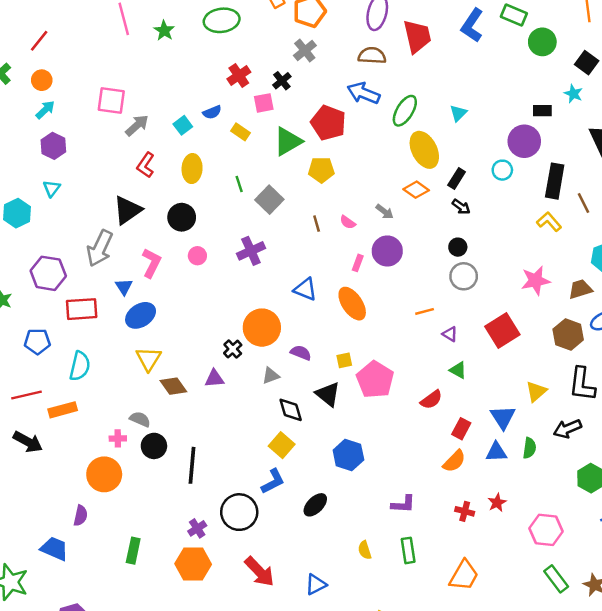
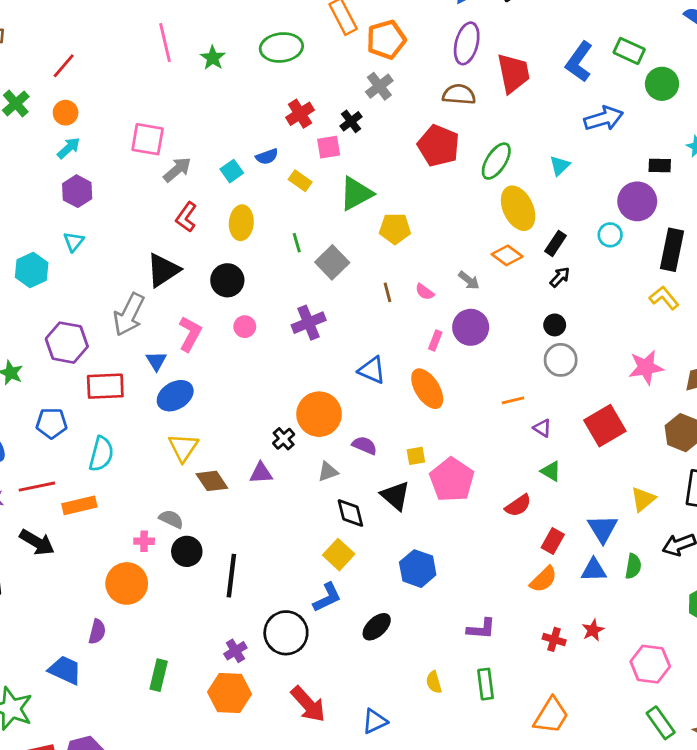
blue arrow: (363, 93) -> (604, 119), moved, turned 140
red pentagon: (328, 123) -> (439, 146), moved
black arrow: (461, 207) -> (560, 277), turned -84

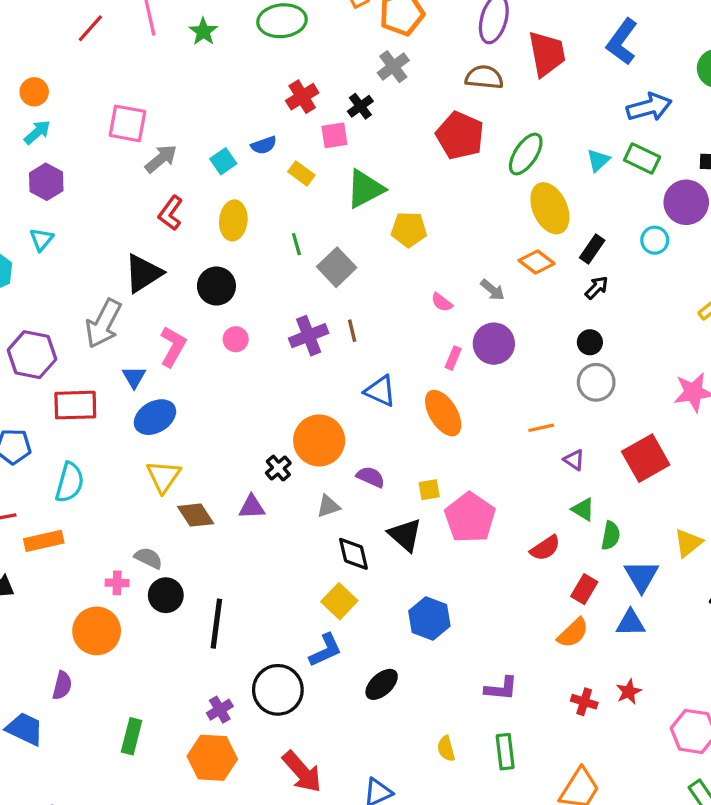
green rectangle: (629, 51) -> (642, 158), moved
red line: (64, 66) -> (90, 28), moved
brown line: (388, 292) -> (352, 331), moved
green semicircle: (633, 566) -> (611, 536), moved

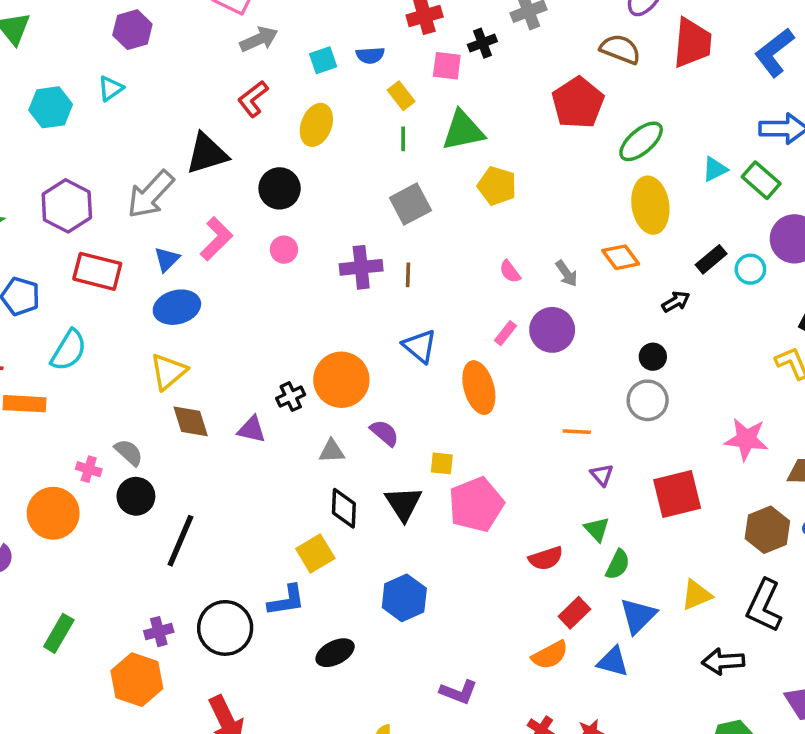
green line: (296, 244) -> (403, 139), moved
black rectangle: (592, 249) -> (711, 259), moved

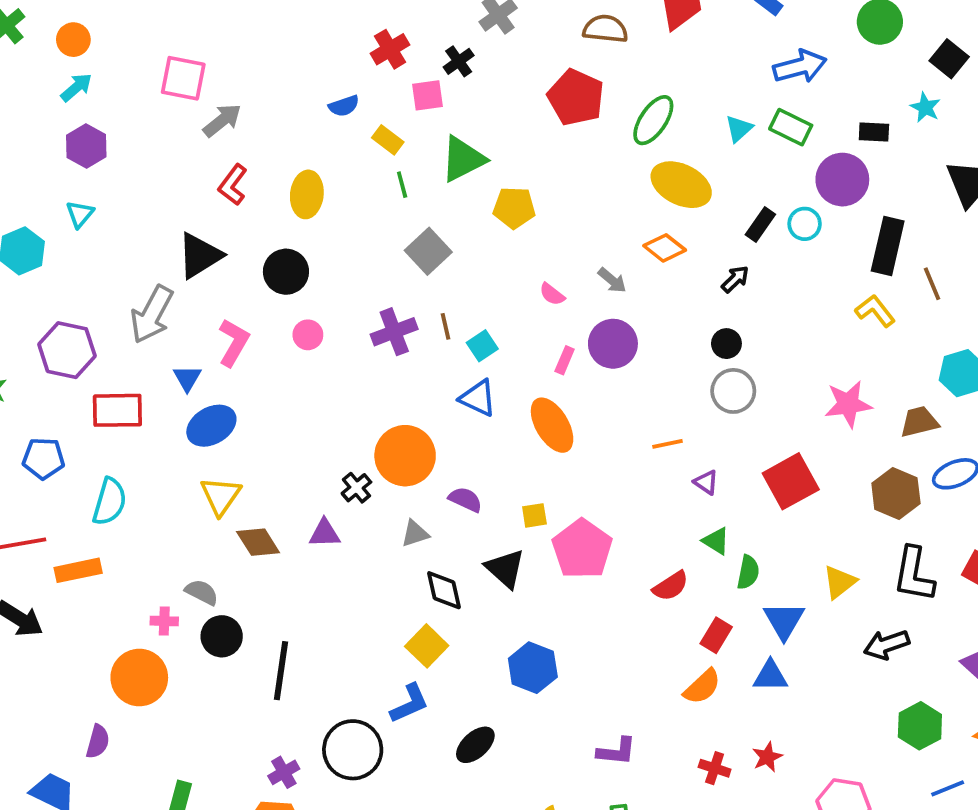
cyan square: (323, 60) -> (482, 346), moved
yellow ellipse: (650, 205) -> (681, 185), turned -40

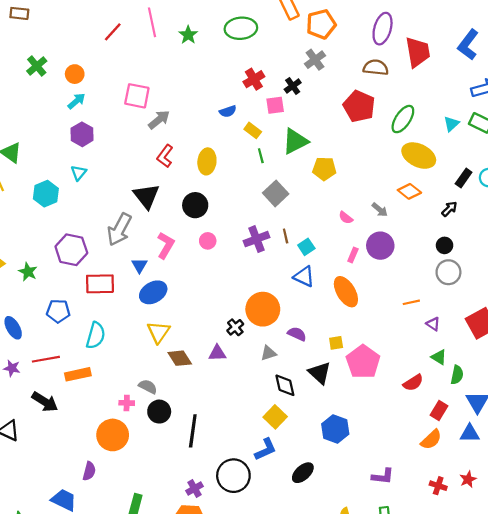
black triangle: (200, 256) -> (146, 196), turned -36

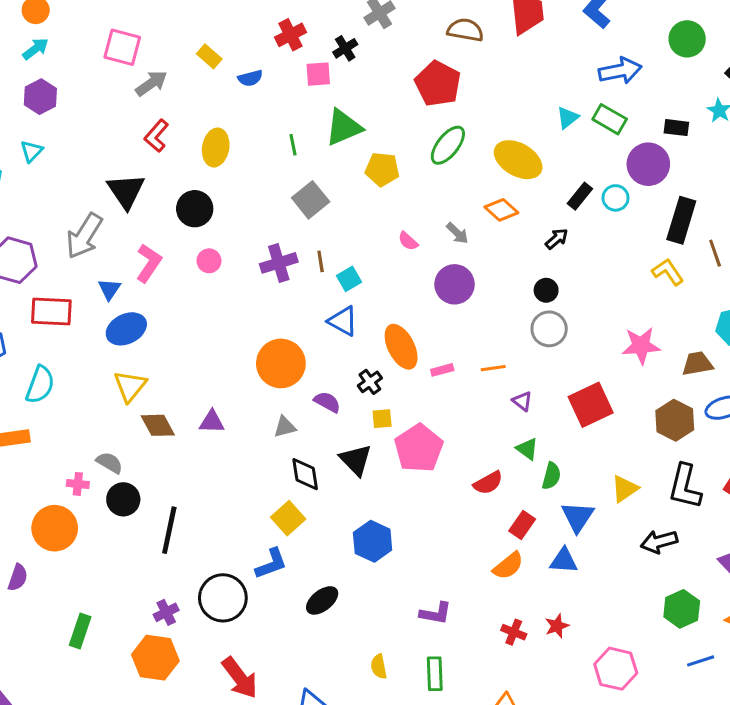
green ellipse: (403, 119) -> (448, 145), moved
yellow rectangle: (253, 130) -> (209, 56), moved
pink rectangle: (353, 255) -> (442, 370), moved, turned 48
black cross: (235, 327) -> (370, 382), moved

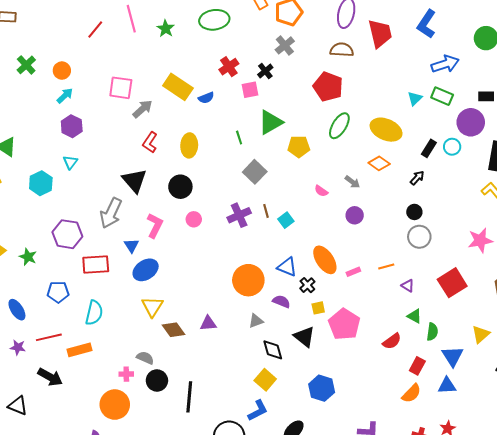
yellow rectangle: (209, 56) -> (178, 87), size x1.8
purple circle: (455, 284) -> (355, 215), size x0.7
blue triangle: (343, 321) -> (287, 267), moved

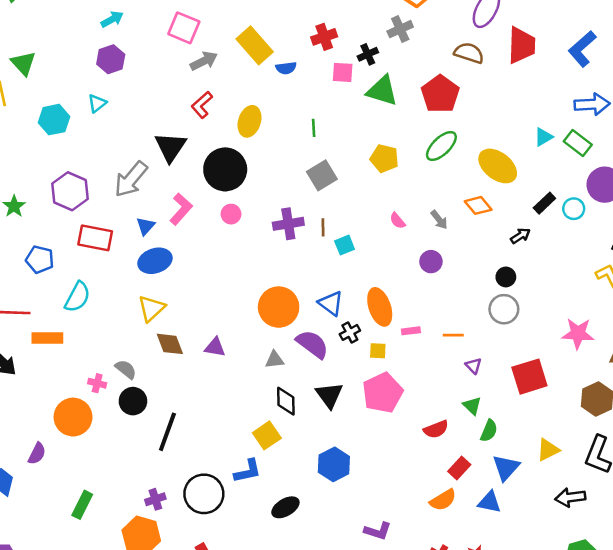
green triangle: (270, 122) -> (382, 91), moved, turned 32
black circle: (180, 187) -> (225, 169), size x1.4
purple semicircle: (281, 302) -> (312, 344), size x1.5
yellow square: (318, 308) -> (378, 351), moved

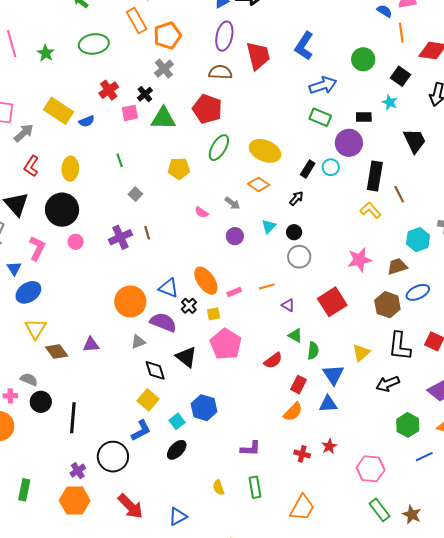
cyan triangle: (543, 137) -> (269, 226), moved
gray square: (322, 175) -> (135, 194), size x0.6
cyan square: (345, 245) -> (177, 421), moved

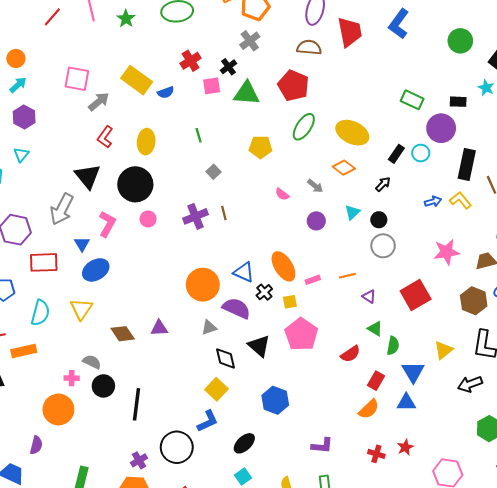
blue arrow: (323, 85) -> (433, 201), moved, size x0.6
yellow triangle: (36, 329) -> (81, 309), moved
cyan square: (177, 421) -> (243, 476), moved

